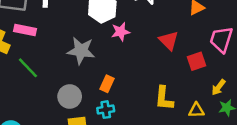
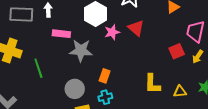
pink rectangle: (25, 30) -> (61, 34), moved
red triangle: (169, 41) -> (136, 28), moved
green line: (28, 68) -> (38, 68), turned 30
yellow arrow: (219, 87) -> (198, 57), moved

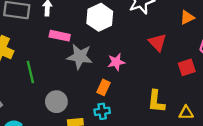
red triangle: (136, 28) -> (157, 42), moved
pink star: (112, 32) -> (116, 62), moved
gray circle: (75, 89) -> (56, 102), moved

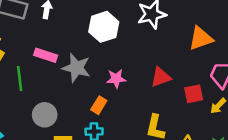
orange triangle: (187, 17) -> (201, 38), size x1.5
pink rectangle: (60, 36) -> (46, 55), moved
red triangle: (157, 42) -> (161, 77), moved, turned 48

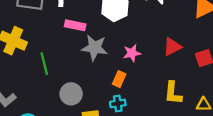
pink rectangle: (46, 55) -> (75, 25), moved

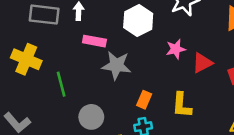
pink star: (132, 53) -> (176, 49), moved
yellow L-shape: (173, 93) -> (182, 105), moved

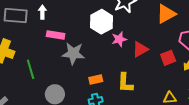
white hexagon: (138, 21) -> (102, 22), moved
orange rectangle: (144, 100) -> (96, 79), turned 56

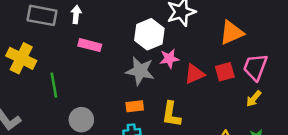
gray star: (73, 53) -> (140, 71), moved
red square: (168, 58) -> (225, 72), moved

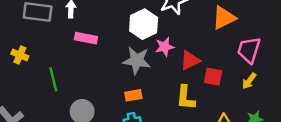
yellow cross: (21, 58) -> (20, 55), size x0.6
red square: (225, 72) -> (213, 77), moved, turned 30
yellow L-shape: (171, 114) -> (186, 98), moved

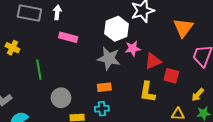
orange triangle: (224, 18) -> (183, 28), turned -30
yellow arrow: (249, 81) -> (198, 95), moved

